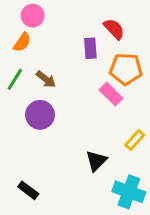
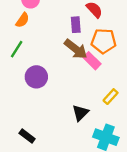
brown arrow: (46, 79) -> (76, 49), moved, size x1.5

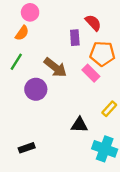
brown arrow: (76, 49) -> (55, 67), moved
black triangle: (80, 113) -> (79, 125), turned 48
black rectangle: (27, 136) -> (27, 148), turned -56

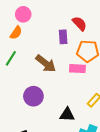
pink rectangle: (91, 73) -> (77, 69), turned -42
purple circle: (36, 89) -> (33, 96), moved

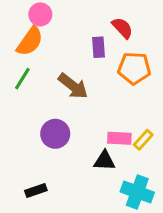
orange semicircle: (16, 33) -> (30, 41), size x1.5
pink rectangle: (77, 69) -> (119, 138), moved

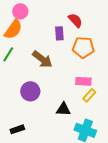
pink rectangle: (119, 138) -> (83, 81), moved

